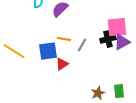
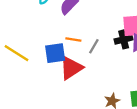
red triangle: (62, 64) -> (71, 68), size x1.6

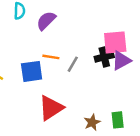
red triangle: (71, 68) -> (51, 108), moved

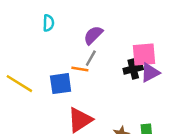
purple semicircle: (46, 21) -> (93, 35), moved
gray line: (73, 64) -> (91, 58), moved

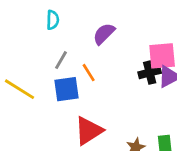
gray line: (91, 58) -> (61, 60), moved
orange line: (80, 69) -> (89, 73), turned 49

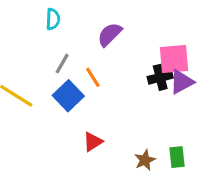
blue square: (67, 89) -> (68, 96), turned -36
red triangle: (89, 131) -> (93, 142), size x0.6

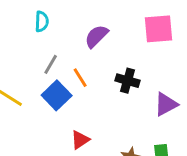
pink square: (174, 59) -> (159, 29), moved
black cross: (160, 77) -> (127, 81), moved, turned 30
purple triangle: (182, 82) -> (166, 104), moved

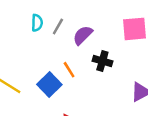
gray line: (51, 64) -> (58, 27), moved
black cross: (127, 81) -> (102, 61), moved

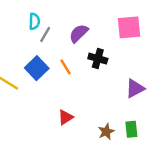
gray line: (58, 27) -> (45, 35), moved
blue square: (49, 85) -> (37, 68), moved

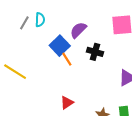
gray line: (45, 35) -> (24, 23), moved
blue square: (37, 68) -> (60, 46), moved

